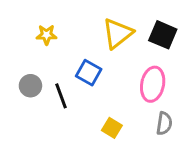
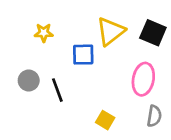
blue square: (89, 73) -> (83, 55), moved, turned -30

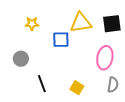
yellow triangle: (111, 31) -> (81, 23), turned 30
black square: (153, 33) -> (112, 24), turned -30
black line: (57, 90) -> (42, 84), moved

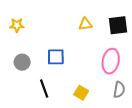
yellow triangle: (81, 23) -> (85, 24), size x0.6
yellow star: (32, 24) -> (17, 25), moved
blue square: (61, 40) -> (56, 57), moved

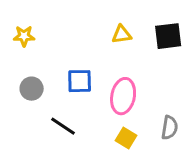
pink ellipse: (111, 61) -> (123, 96), moved
black line: (44, 88) -> (63, 126), turned -36
yellow square: (81, 93) -> (126, 138), moved

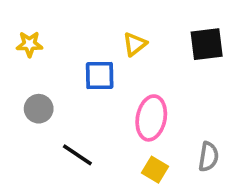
yellow triangle: (122, 35) -> (135, 44), moved, turned -30
blue square: (80, 81) -> (100, 75), moved

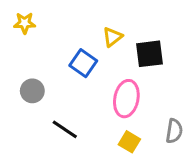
yellow star: (29, 44) -> (25, 23), moved
black square: (207, 44) -> (150, 54), moved
blue square: (100, 75) -> (83, 63), turned 36

